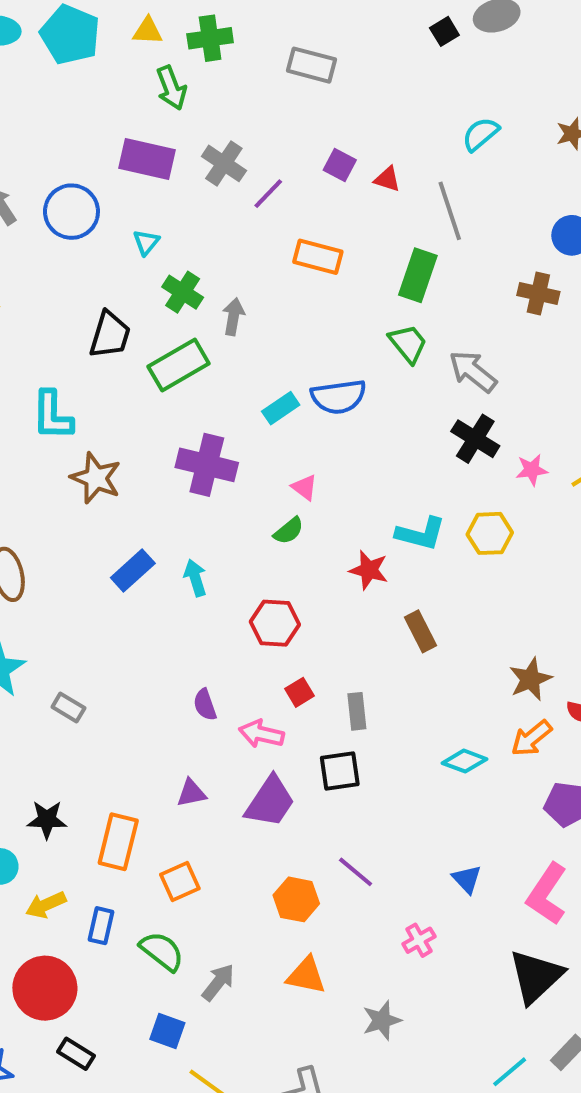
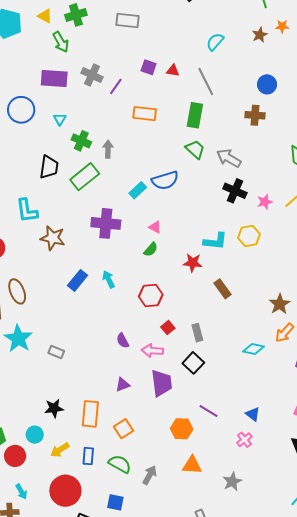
yellow triangle: (148, 31) -> (45, 16), turned 35
black square: (340, 771) -> (193, 363), turned -30
purple trapezoid: (270, 802) -> (162, 383), turned -32
blue triangle: (467, 879) -> (253, 414), moved
blue square: (167, 1031) -> (115, 502), moved

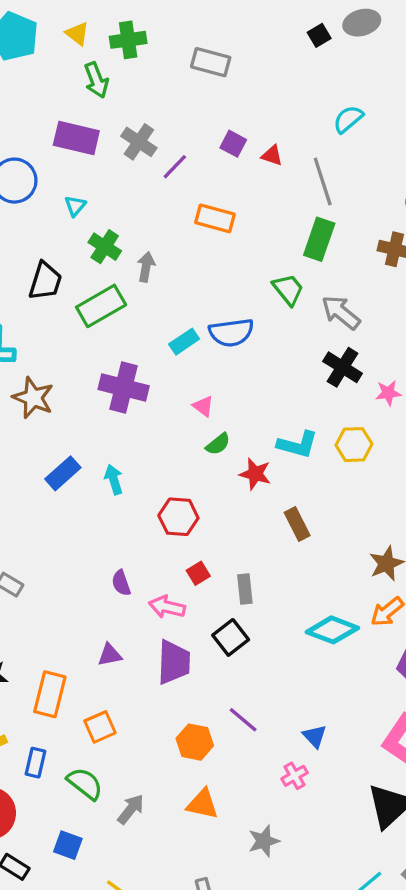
green rectangle: (195, 115) -> (319, 239), moved
green semicircle: (151, 249) -> (218, 444), moved
cyan diamond: (253, 349) -> (332, 630), size x1.4

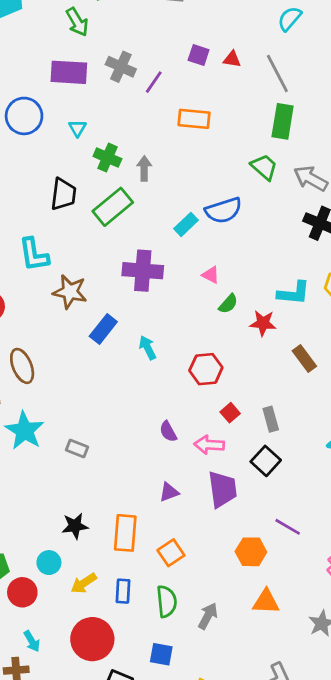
blue rectangle: (63, 473) -> (103, 329), moved
green semicircle: (85, 784) -> (167, 601), turned 56

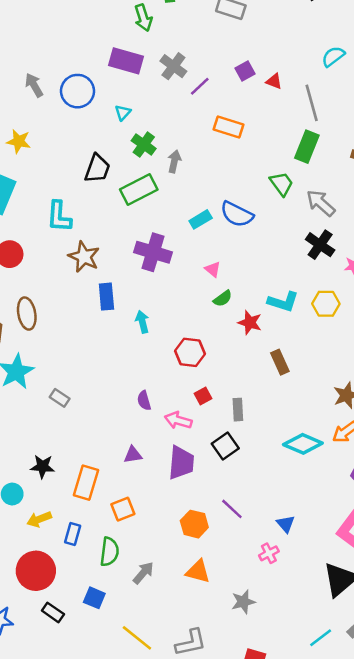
purple square: (199, 55) -> (245, 71), turned 30
blue semicircle: (223, 210) -> (237, 214), turned 32
blue rectangle: (103, 329) -> (106, 297), turned -56

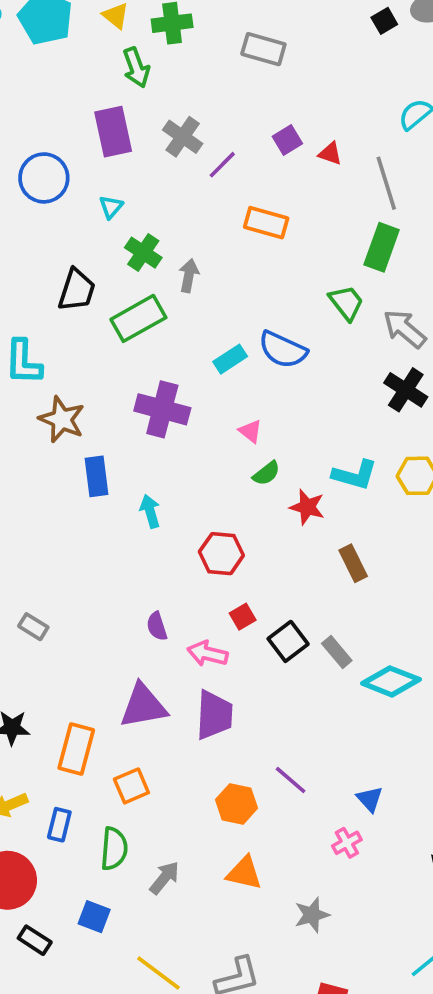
purple rectangle: (126, 61) -> (113, 132), turned 64
gray rectangle: (238, 410) -> (337, 652), moved, turned -35
black square: (225, 446) -> (288, 641), moved
purple triangle: (133, 455) -> (143, 706), size x1.8

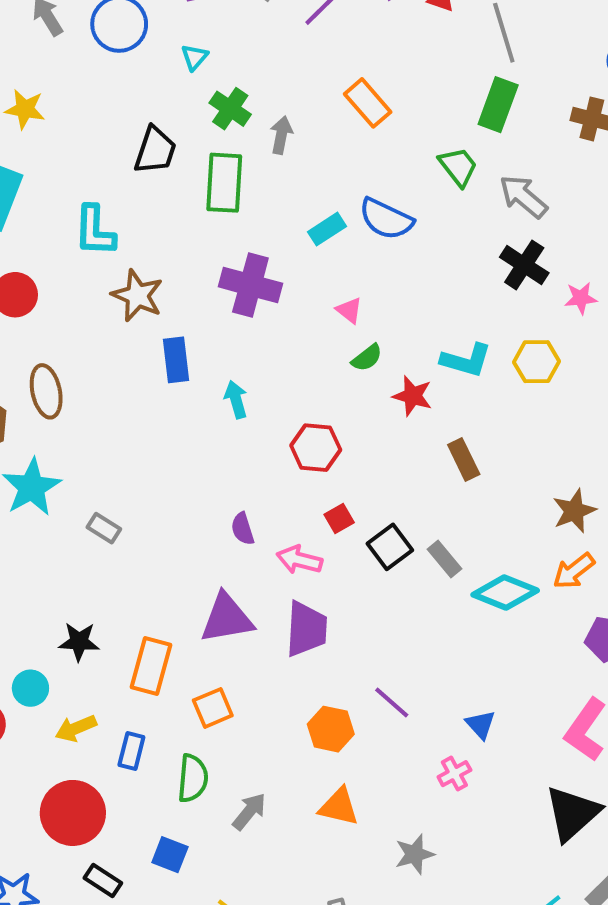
orange rectangle: (266, 223) -> (368, 103), moved, turned 33
green rectangle: (138, 318) -> (224, 183), turned -58

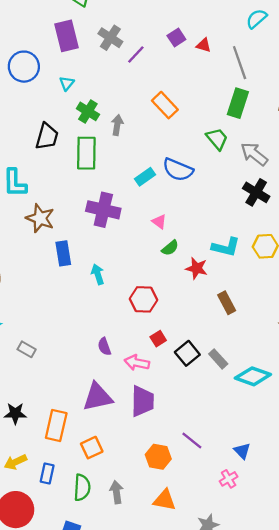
gray arrow: (249, 811) -> (116, 492), moved, turned -45

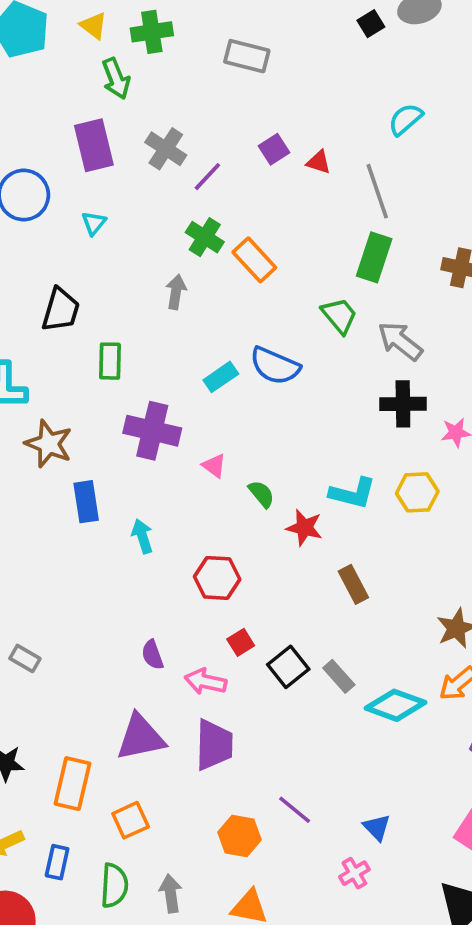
green cross: (88, 111) -> (205, 237), moved
green rectangle: (86, 153) -> (110, 361), moved, size x0.7
black cross: (256, 192) -> (403, 404), turned -32
pink triangle: (159, 222) -> (214, 466), moved
green semicircle: (170, 248) -> (261, 494), turned -90

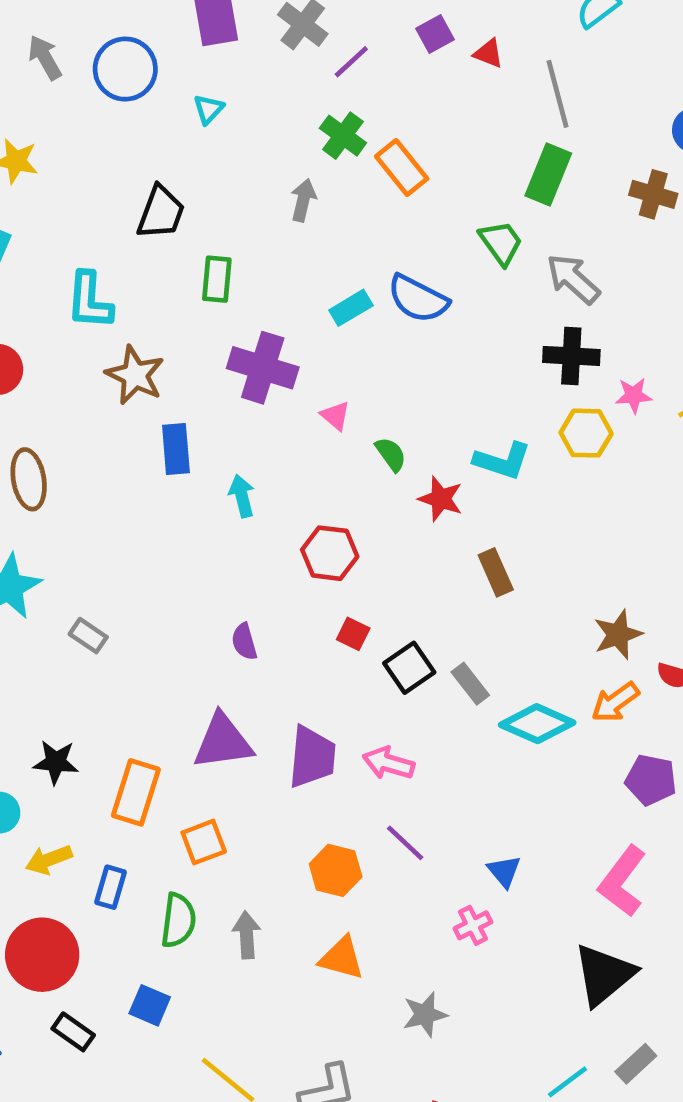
yellow hexagon: (417, 492) -> (586, 433), moved
red square: (241, 642) -> (353, 634), turned -36
pink arrow: (206, 682) -> (388, 763), moved

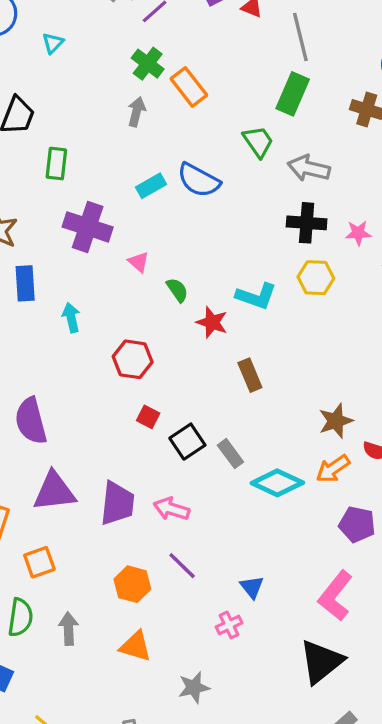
gray arrow: (303, 200) -> (137, 112), moved
gray arrow: (573, 279) -> (309, 168), turned -30
pink star: (634, 395) -> (358, 233), moved
purple semicircle: (244, 642) -> (31, 421), moved, size x1.8

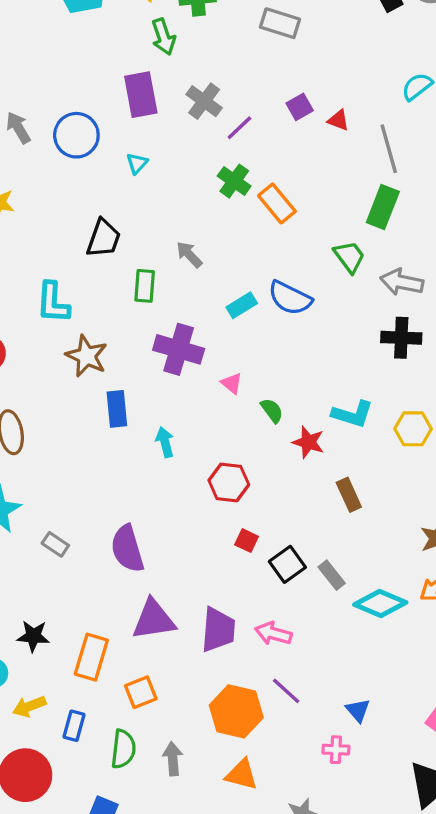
gray arrow: (137, 112) -> (189, 255), moved, turned -56
yellow hexagon: (316, 278) -> (413, 429), moved
orange hexagon: (132, 584) -> (236, 711), size x1.4
pink cross: (229, 625) -> (336, 750), turned 30

